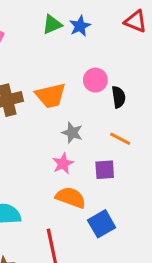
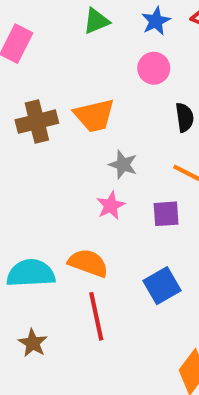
blue star: (80, 26) -> (156, 21), moved
pink circle: (95, 80) -> (154, 68), moved
orange semicircle: (71, 197) -> (88, 263), moved

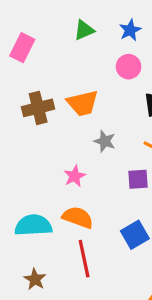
pink star: (111, 206) -> (75, 176), moved

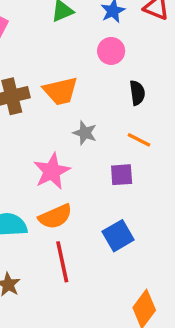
pink star: (75, 176) -> (52, 171), size x1.5
orange semicircle: (78, 217) -> (55, 217), turned 136

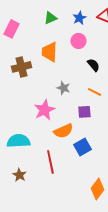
orange trapezoid: (61, 91) -> (49, 52), moved, turned 105
black semicircle: (137, 93) -> (93, 65), turned -32
orange semicircle: (55, 217) -> (63, 131), moved

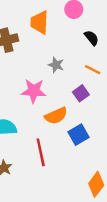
pink star: (44, 110) -> (34, 91), turned 30
purple square: (84, 112) -> (81, 93), turned -32

